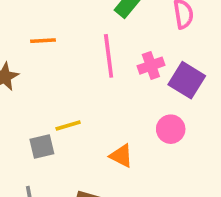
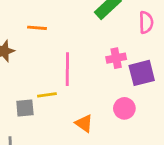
pink line: (109, 56) -> (67, 69), moved
purple square: (187, 80) -> (142, 73), turned 36

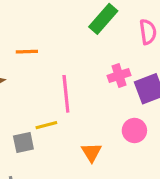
orange triangle: (84, 123) -> (91, 152), turned 30

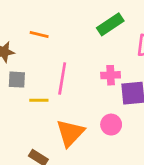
gray square: (23, 143) -> (17, 80), moved
orange triangle: (91, 152) -> (70, 133), size x1.6

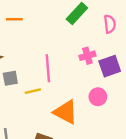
orange line: (39, 34) -> (14, 19), moved
orange triangle: (70, 133) -> (66, 112), turned -32

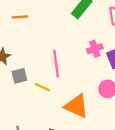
yellow line: (33, 91) -> (43, 87), turned 42

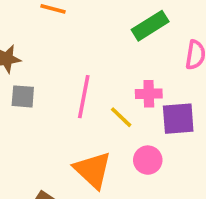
yellow line: (43, 87) -> (121, 117), moved

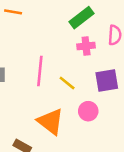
pink cross: (149, 94) -> (86, 46), moved

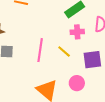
yellow line: (67, 83) -> (64, 52), moved

